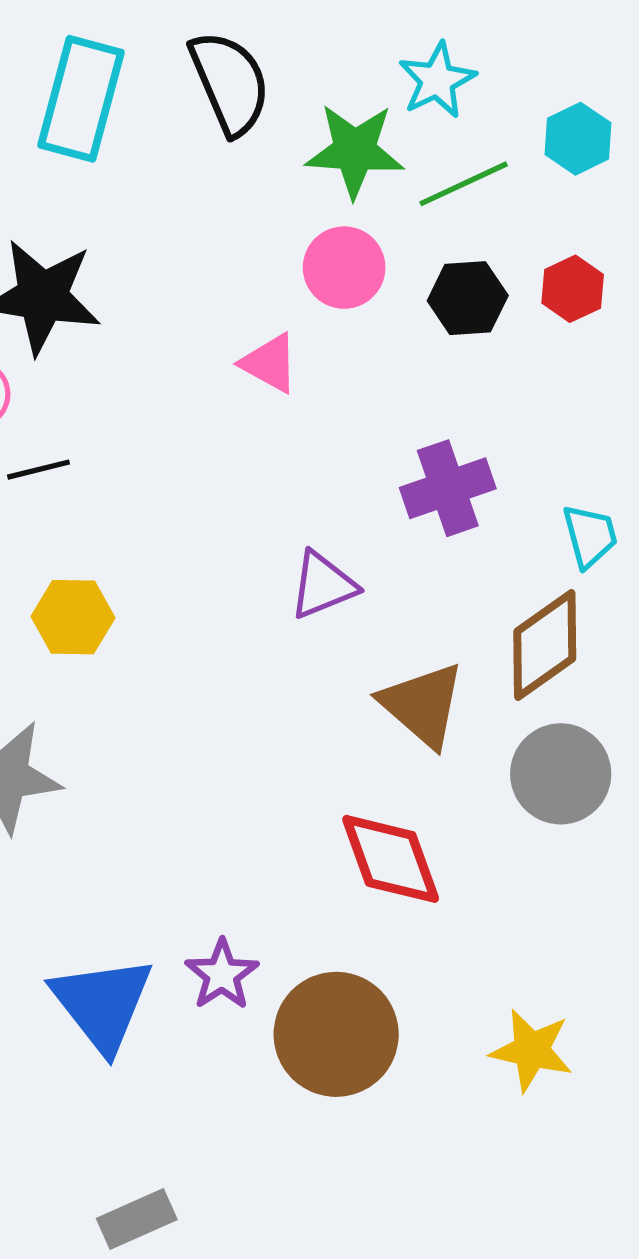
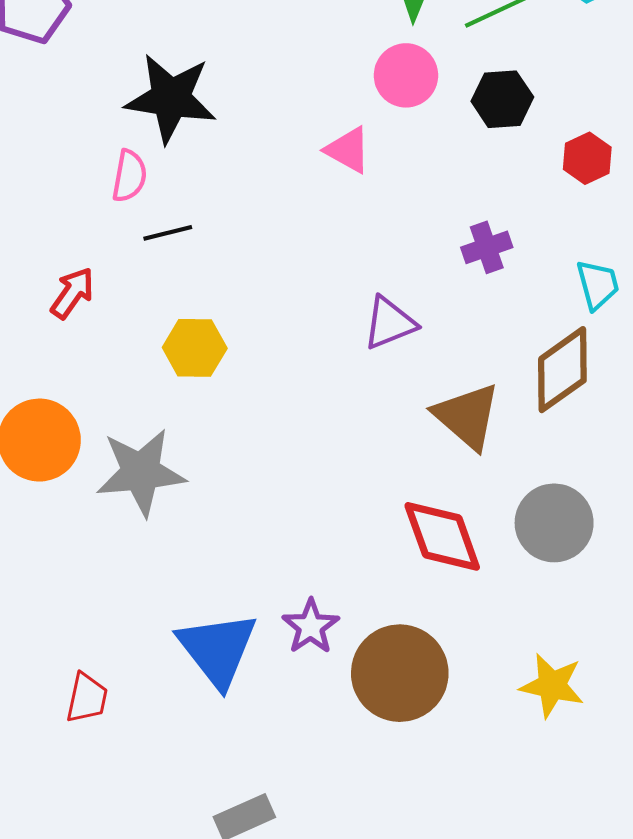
red hexagon: (573, 289) -> (587, 158), moved
purple cross: (448, 488) -> (487, 247), size x0.7
gray circle: (561, 774) -> (554, 523), moved

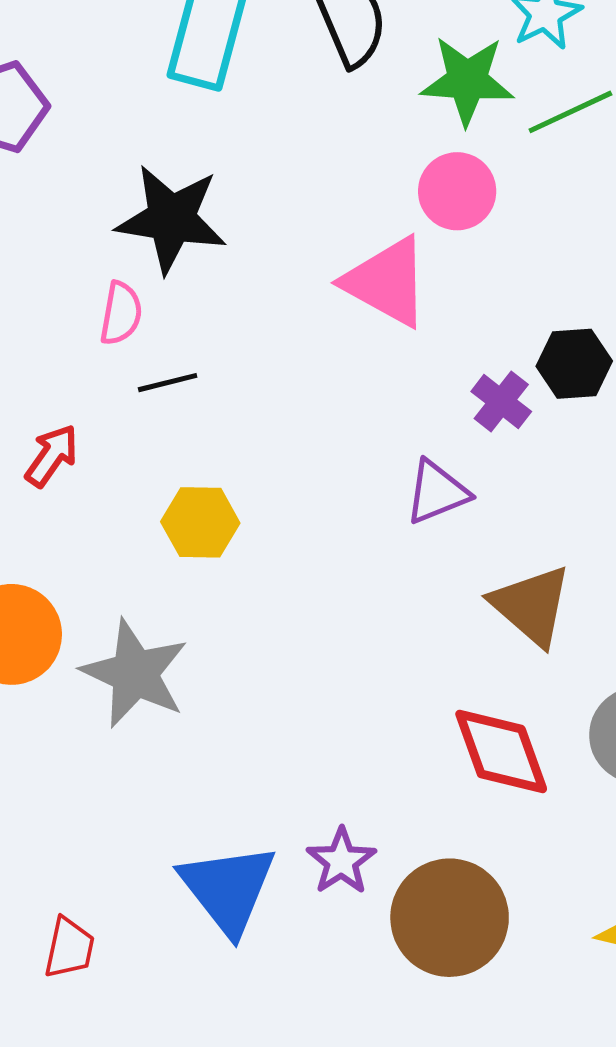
black hexagon: (502, 99) -> (574, 364), moved
pink triangle: (348, 150) -> (387, 282), size x1.6
purple cross: (487, 247) -> (501, 401), moved, turned -33
gray star: (141, 472) -> (135, 673), turned 30

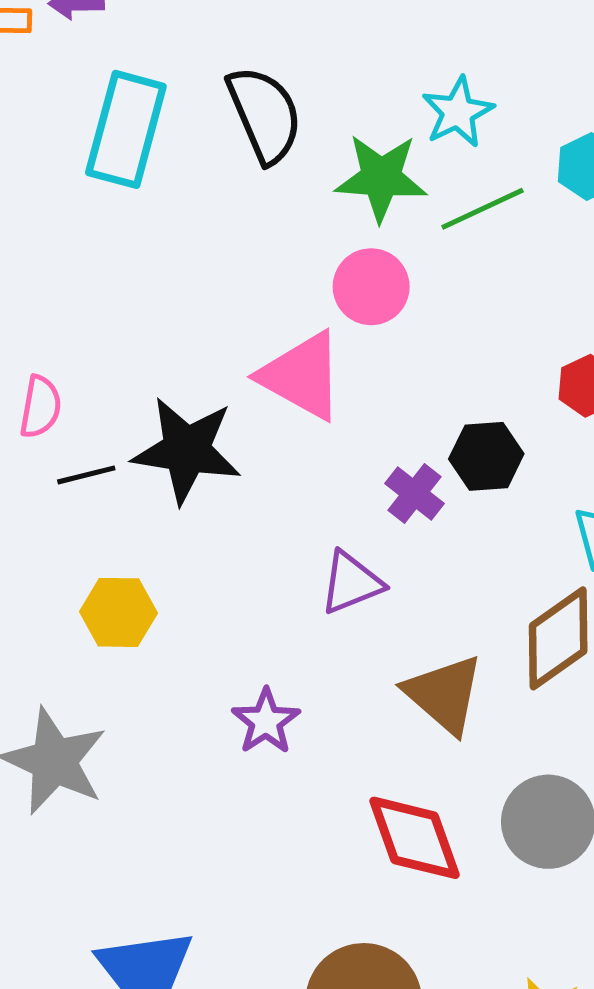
black star: (171, 219) -> (187, 450), moved
purple star: (341, 861) -> (266, 721), moved

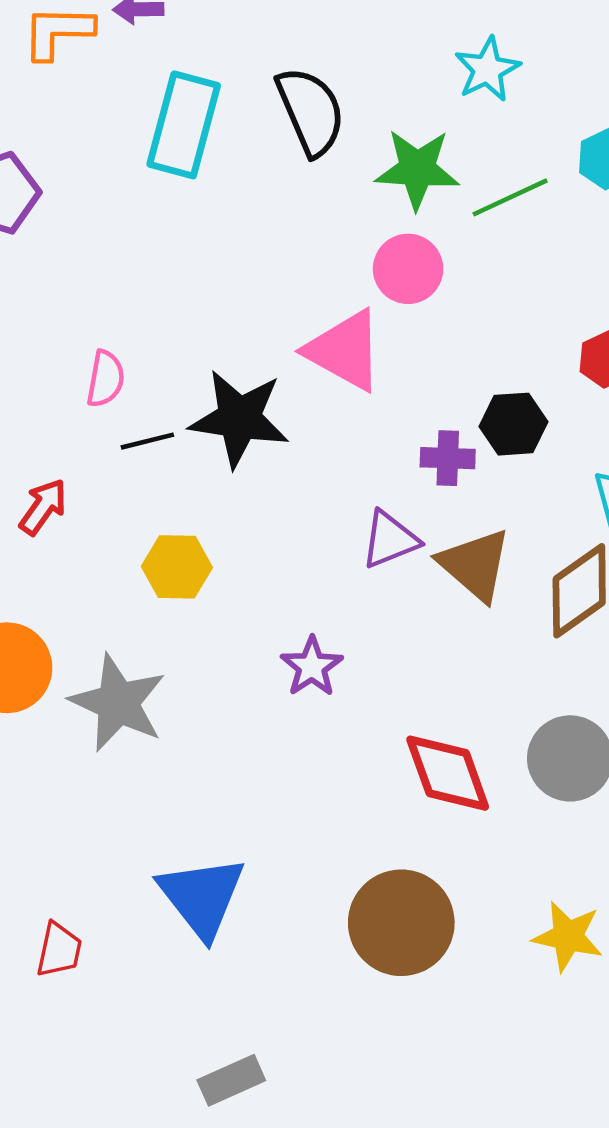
cyan star: (458, 112) -> (487, 69), moved
purple cross: (414, 494) -> (448, 458), turned -36
brown triangle: (444, 694) -> (475, 565), moved

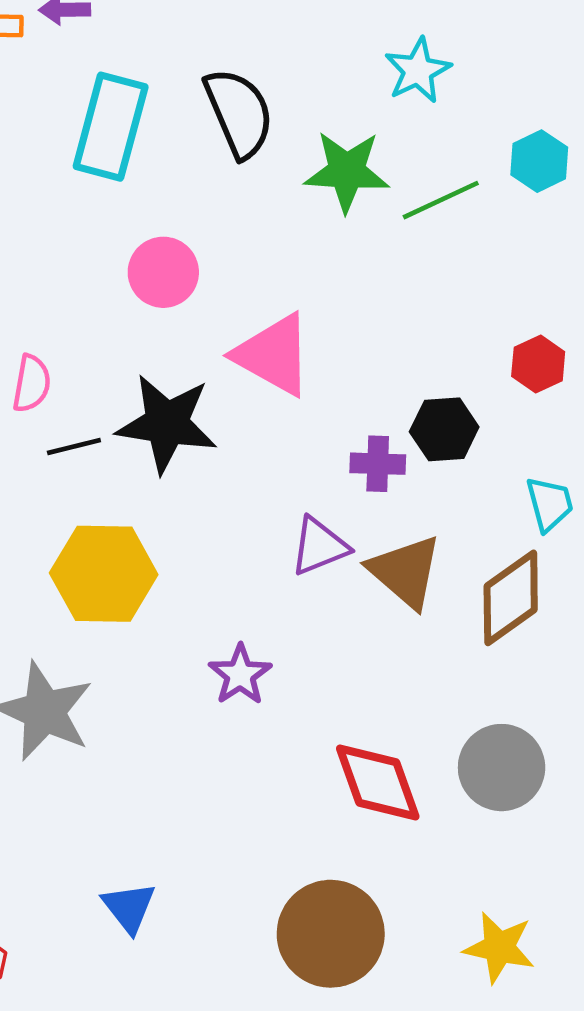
pink circle: (408, 269) -> (163, 272), moved
yellow hexagon: (177, 567) -> (104, 574), size x1.5
blue triangle: (202, 897) -> (129, 907), size x0.6

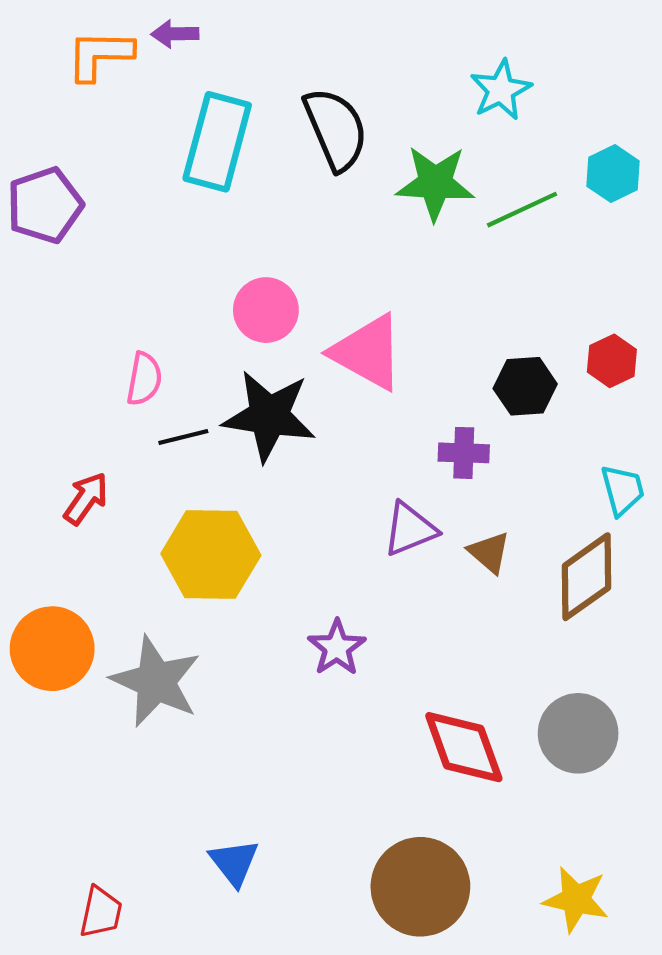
pink circle: (163, 272) -> (266, 310), moved
black hexagon: (444, 429) -> (525, 386), moved
brown triangle: (405, 571) -> (489, 552), size x0.6

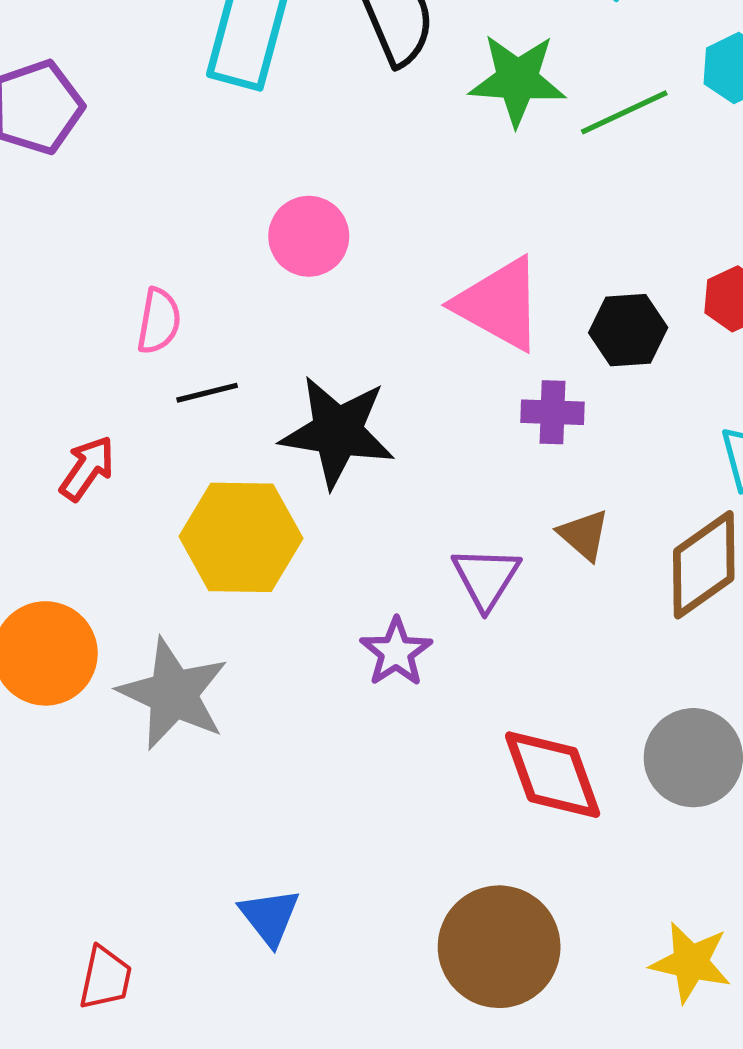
pink triangle: (367, 352) -> (499, 304), moved
black star: (269, 416) -> (337, 432), moved
purple triangle: (410, 529) -> (486, 578), moved, turned -36

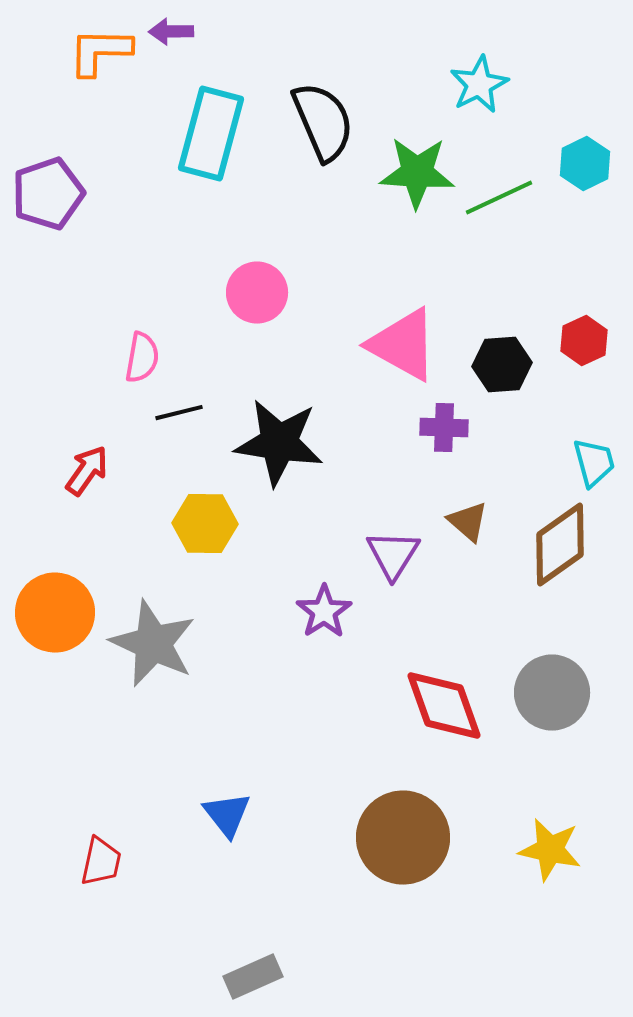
yellow hexagon: (241, 537) -> (205, 524), size x0.7

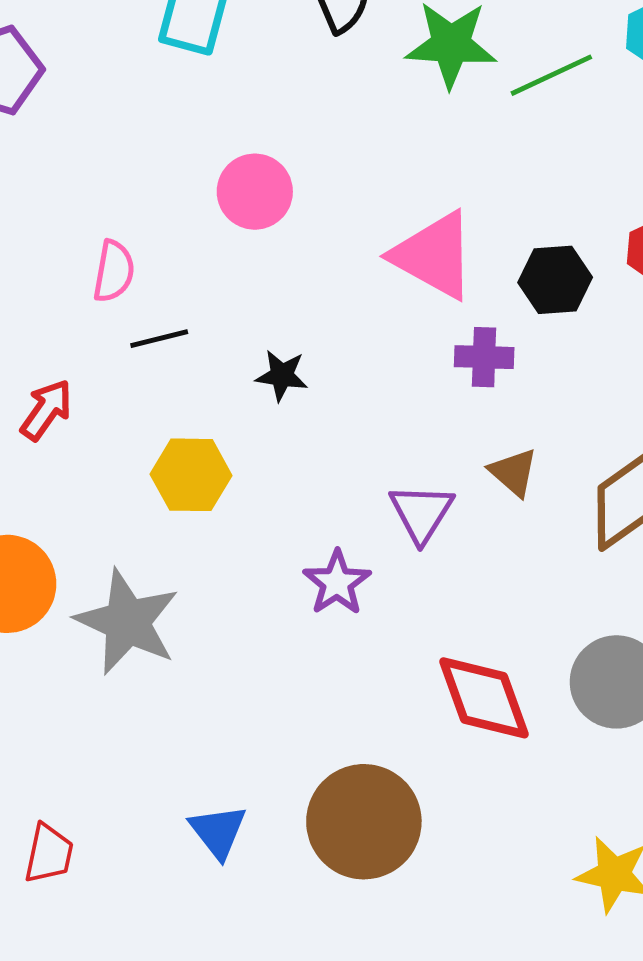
black star: (279, 443) -> (282, 375), size x0.5
brown circle: (403, 838) -> (364, 822), moved
red trapezoid: (101, 862) -> (49, 854), moved

